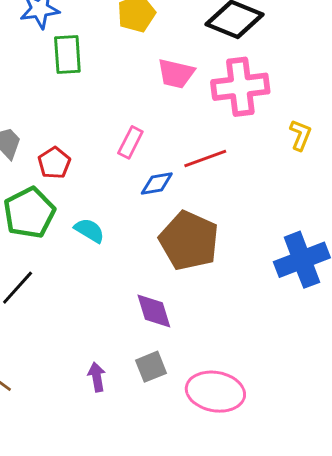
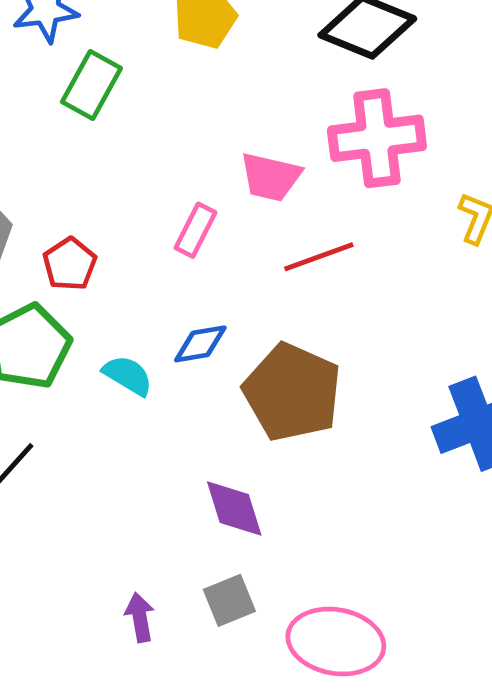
green rectangle: (67, 55) -> (91, 85), turned 33
pink trapezoid: (176, 74) -> (271, 177), moved
blue diamond: (157, 183) -> (200, 344), moved

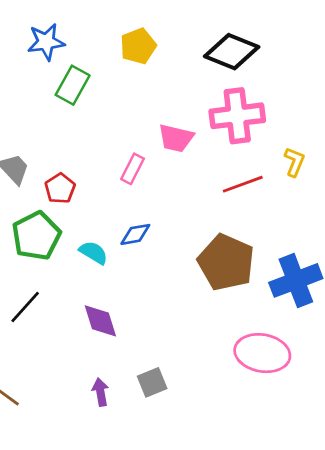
red line: (319, 257) -> (243, 184), moved
brown pentagon: (292, 392) -> (226, 262), moved
purple diamond: (234, 508) -> (100, 321), moved
pink ellipse: (336, 642) -> (262, 353), moved

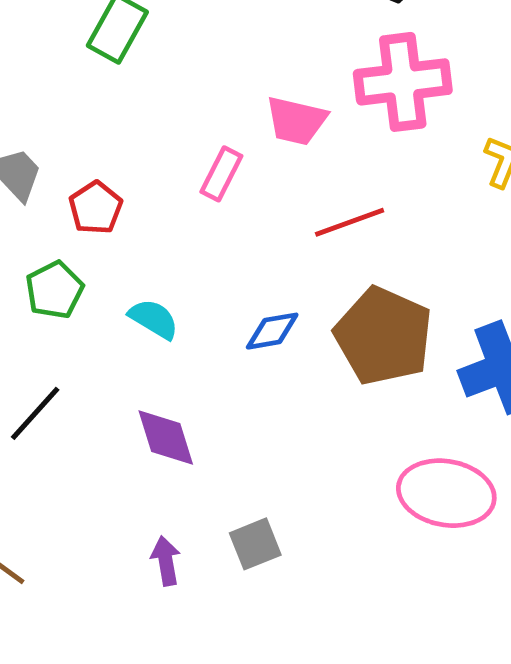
red line: (243, 184) -> (350, 222), moved
blue diamond: (135, 234) -> (272, 331), moved
green pentagon: (36, 236) -> (54, 290), size x0.7

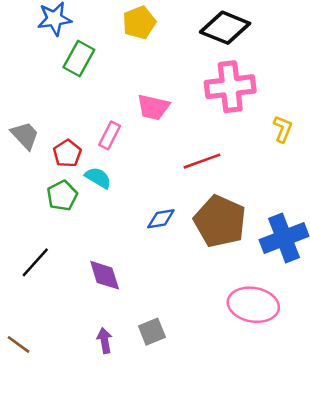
pink trapezoid: (296, 121) -> (153, 107), moved
pink rectangle: (221, 174) -> (110, 135), moved
green pentagon: (54, 290) -> (62, 196), moved
cyan semicircle: (154, 319) -> (98, 178), moved

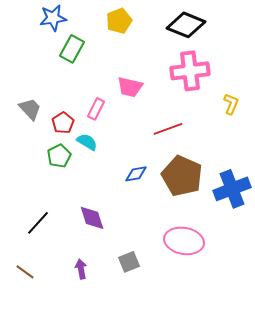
black line: (35, 262) -> (38, 223), moved
pink ellipse: (253, 305) -> (184, 241), moved
purple arrow: (105, 341) -> (81, 269), moved

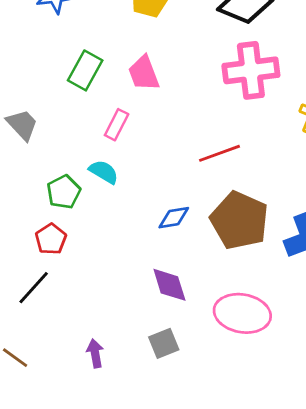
green rectangle: (72, 49) -> (85, 70), moved
pink trapezoid: (130, 87) -> (144, 73), moved, turned 56
red pentagon: (63, 123) -> (51, 239), moved
purple diamond: (92, 218) -> (169, 285), moved

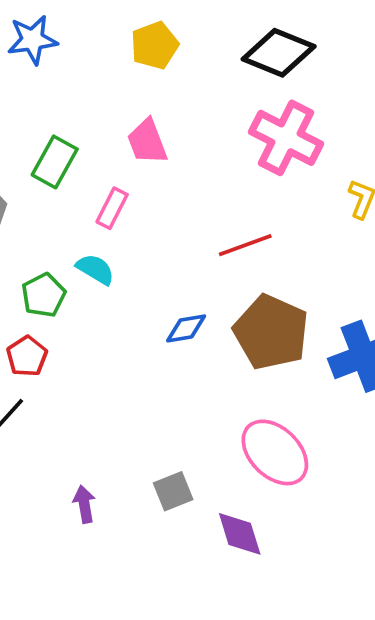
green rectangle: (85, 70) -> (55, 162), moved
pink cross: (251, 70) -> (286, 138), turned 34
purple diamond: (169, 285) -> (240, 534), moved
pink ellipse: (242, 313) -> (275, 452), turned 34

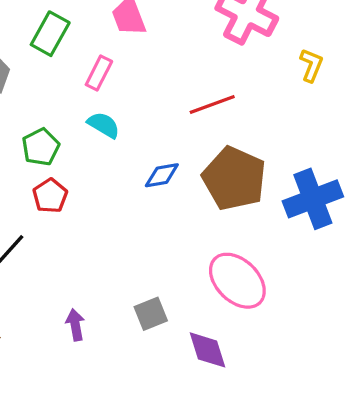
cyan semicircle: (95, 269) -> (104, 125), moved
red pentagon: (27, 356) -> (50, 196), moved

